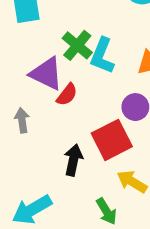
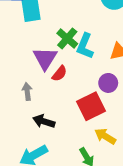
purple triangle: (46, 74) -> (45, 58), turned 35
black arrow: (73, 160) -> (44, 121), moved, turned -85

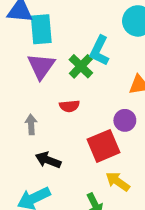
cyan L-shape: (85, 46) -> (99, 51), moved
purple triangle: (45, 58) -> (41, 66), moved
red semicircle: (59, 74) -> (69, 106), turned 42

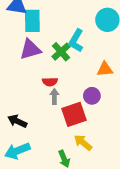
purple triangle: (41, 66) -> (30, 49), turned 35
gray arrow: (31, 124) -> (54, 96), moved
black arrow: (48, 160) -> (17, 121), moved

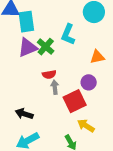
green cross: (61, 52) -> (46, 47), moved

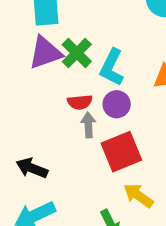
cyan L-shape: (68, 34) -> (112, 67), moved
purple circle: (89, 82) -> (117, 104), moved

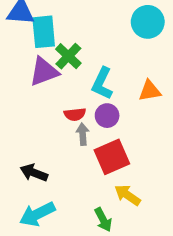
green cross: (77, 53) -> (68, 56), moved

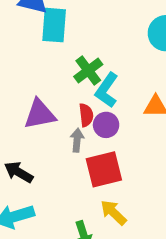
green cross: (68, 56) -> (88, 71), moved
purple triangle: (44, 72) -> (40, 114), moved
red semicircle: (75, 114) -> (86, 115), moved, turned -100

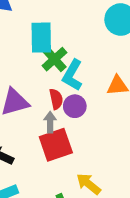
cyan rectangle: (54, 25) -> (41, 38), moved
red square: (104, 169) -> (56, 145), moved

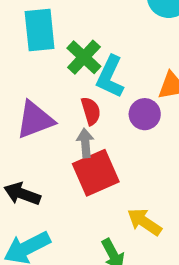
cyan rectangle: (41, 38) -> (40, 30), moved
purple circle: (75, 106) -> (145, 114), moved

